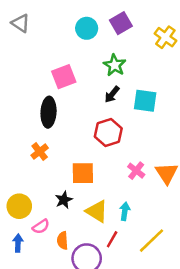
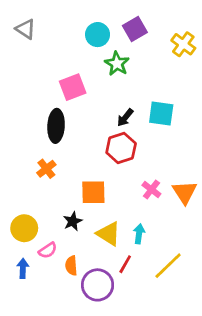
green star: (115, 65) -> (117, 64), moved
black arrow: (112, 94) -> (125, 118), moved

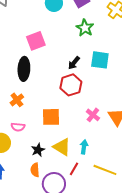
green star: (117, 64) -> (85, 28), moved
black star: (73, 221) -> (38, 150), moved
pink semicircle: (48, 250) -> (18, 127), moved, turned 40
yellow line: (168, 266) -> (105, 170), turned 65

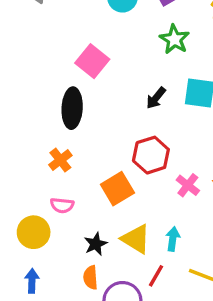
pink square: (36, 41) -> (92, 61), turned -30
red hexagon: (71, 85) -> (151, 155), moved
orange square: (51, 117) -> (117, 189), turned -30

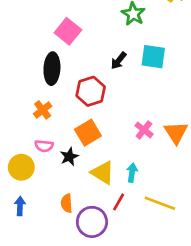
red hexagon: (151, 155) -> (91, 91), moved
black star: (96, 244) -> (69, 157), moved

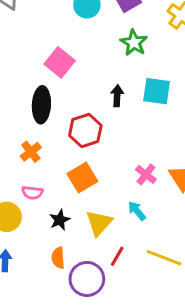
black arrow: (119, 61) -> (117, 96), turned 144
black star: (69, 157) -> (60, 220), moved
yellow triangle: (103, 173) -> (99, 223), turned 40
cyan arrow: (132, 173) -> (137, 211), moved, turned -48

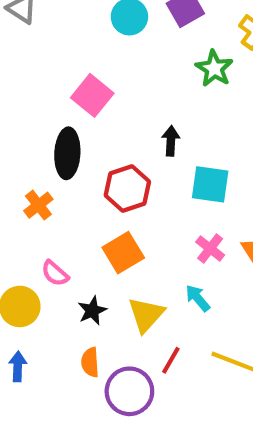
green star: (134, 43) -> (214, 68), moved
cyan square: (157, 91) -> (210, 184), moved
orange cross: (31, 152) -> (38, 205), moved
pink semicircle: (32, 193) -> (55, 273), turned 35

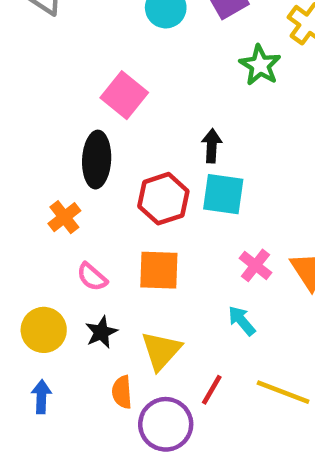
cyan square: (210, 184) -> (223, 194), moved
orange square: (123, 253) -> (159, 270), turned 33
pink semicircle: (55, 273) -> (92, 277), moved
black star: (92, 311) -> (101, 332), moved
yellow triangle: (146, 315) -> (161, 351), moved

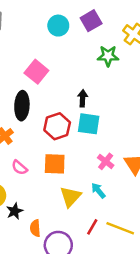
green star: (260, 65) -> (108, 56), turned -30
black star: (101, 332) -> (15, 211), moved
yellow triangle: (161, 351) -> (70, 197), moved
red line: (212, 390) -> (92, 227), moved

